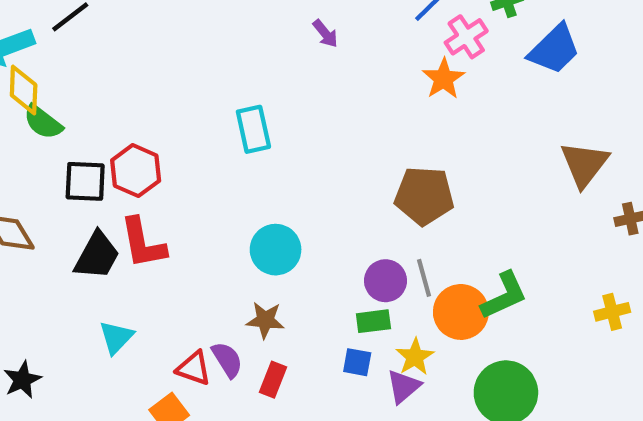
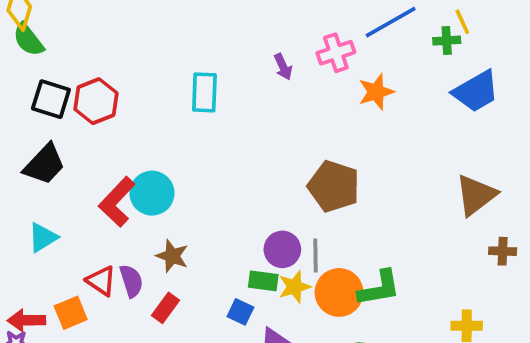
purple arrow: (325, 34) -> (283, 67), moved
pink cross: (466, 37) -> (336, 53), moved
red L-shape: (143, 243) -> (117, 202), moved, turned 39
cyan circle: (276, 250) -> (152, 193), moved
yellow star: (415, 357) -> (295, 287), moved

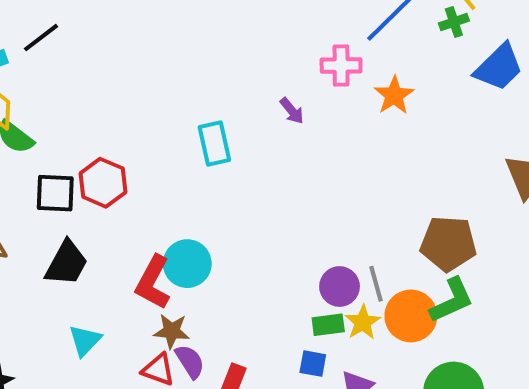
pink cross: (336, 53) -> (341, 65), turned 33
purple arrow: (283, 67) -> (292, 111), moved
brown pentagon: (334, 186) -> (448, 244), moved
brown star: (172, 256) -> (172, 331), moved

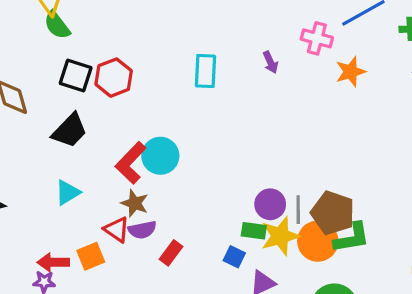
brown pentagon: (448, 244) -> (333, 213), moved
yellow star: (363, 322) -> (280, 236), size x1.4
purple semicircle: (190, 361) -> (142, 230), turned 96

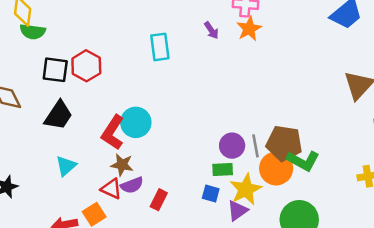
green semicircle: (57, 25) -> (33, 32), turned -35
orange star: (351, 72) -> (249, 29), moved
yellow star: (280, 236) -> (246, 189), moved
green L-shape: (352, 238) -> (303, 161), turned 48

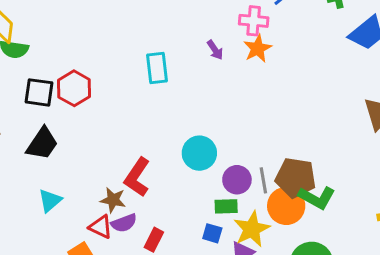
cyan circle: (136, 122) -> (199, 153), moved
red L-shape: (113, 133) -> (137, 177), moved

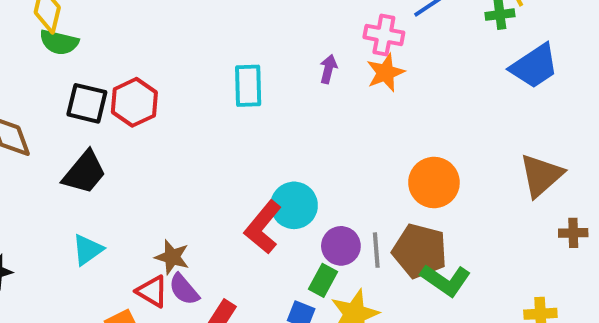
purple arrow: (215, 50) -> (328, 69), turned -138
red L-shape: (137, 177) -> (263, 227), moved
green rectangle: (226, 206) -> (323, 280), turned -65
orange circle: (286, 206) -> (434, 183), moved
purple semicircle: (124, 223) -> (184, 289), turned 65

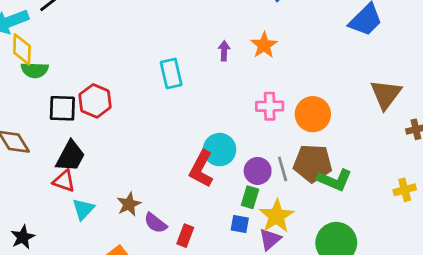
pink cross: (384, 35) -> (270, 106), moved
brown star: (172, 257) -> (129, 204), moved, turned -30
red triangle: (152, 291) -> (64, 181), moved

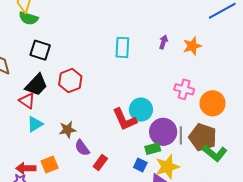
red hexagon: (95, 101) -> (70, 81), moved
red L-shape: (201, 169) -> (124, 119), turned -68
purple circle: (258, 171) -> (163, 132), size x1.4
green rectangle: (250, 197) -> (153, 149), turned 42

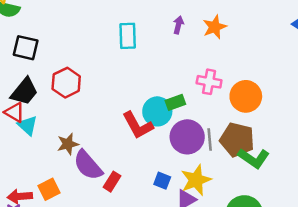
cyan triangle: (35, 124) -> (27, 125), moved, turned -42
purple semicircle: (82, 148) -> (88, 165), size x1.5
green rectangle: (153, 149) -> (175, 102), moved

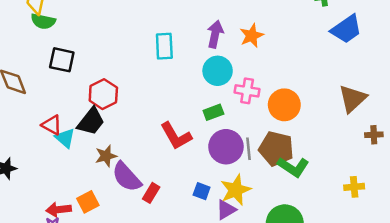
purple arrow: (178, 25) -> (215, 34), size x1.5
black trapezoid: (24, 91) -> (91, 121), moved
cyan circle: (157, 111) -> (218, 71), moved

